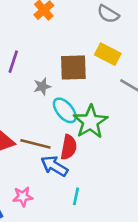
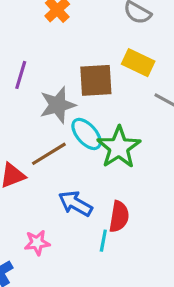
gray star: (42, 86) -> (58, 105), size x1.6
brown line: (35, 144) -> (49, 154), moved, turned -44
red semicircle: (69, 147) -> (119, 217), moved

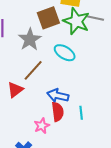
cyan ellipse: (87, 134) -> (65, 53), moved
green star: (119, 147) -> (76, 21), moved
red semicircle: (119, 217) -> (58, 112), moved

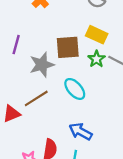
green star: (76, 21) -> (96, 59), size x0.6
blue arrow: (58, 95) -> (81, 132), moved

